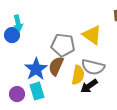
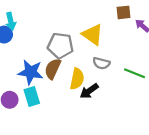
gray semicircle: (93, 67) -> (101, 63), moved, size x0.7
blue star: (36, 69) -> (31, 72), turned -30

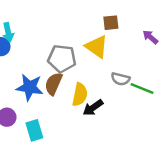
brown square: (123, 12) -> (111, 23), moved
gray semicircle: (101, 63) -> (120, 79), moved
cyan rectangle: (32, 96) -> (34, 130), moved

